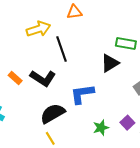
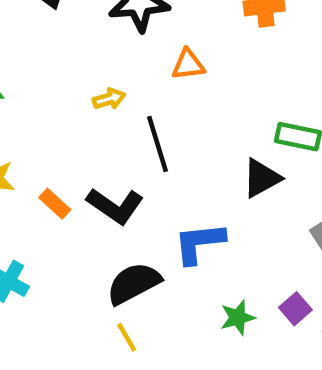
yellow arrow: (38, 29) -> (109, 99), size x0.6

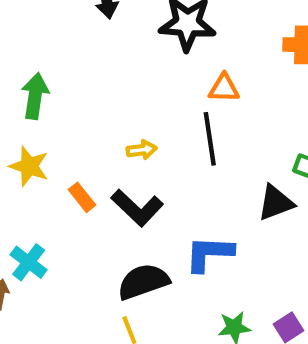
yellow arrow: (109, 99) -> (142, 150), moved
black line: (158, 144) -> (210, 139), moved

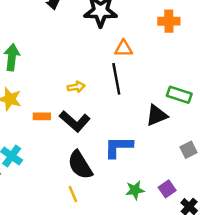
orange rectangle: (82, 197) -> (42, 116), turned -49
black semicircle: (143, 282) -> (80, 165), turned -100

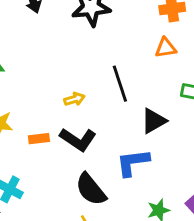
orange triangle: (124, 49) -> (166, 48), moved
black triangle: (157, 115) -> (154, 121), moved

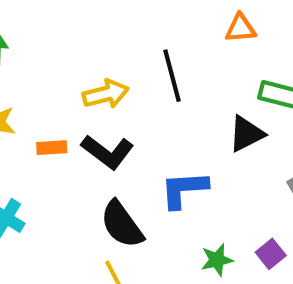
yellow arrow: (74, 99) -> (106, 94), size x1.5
black triangle: (154, 121) -> (246, 134), moved

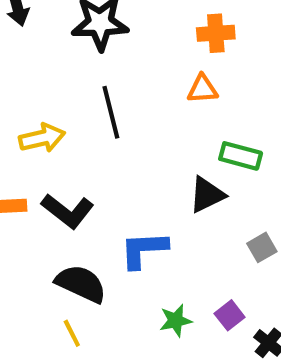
black line: (172, 76) -> (111, 112), moved
yellow arrow: (106, 94) -> (42, 138), moved
black semicircle: (122, 224) -> (81, 284), turned 150

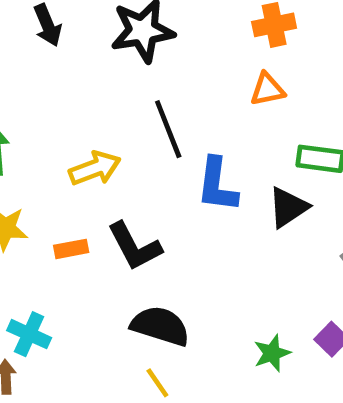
black L-shape: (68, 211) -> (135, 246), turned 32
blue L-shape: (144, 250) -> (217, 185), moved, turned -72

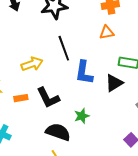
green star: (272, 353) -> (82, 116), moved

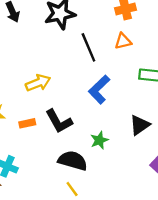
black line: (64, 48) -> (88, 47), moved
blue L-shape: (84, 73) -> (99, 89), turned 40
black triangle: (114, 83) -> (140, 125), moved

